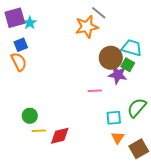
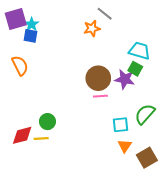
orange star: (87, 27) -> (92, 28), size x0.7
blue square: (21, 45) -> (31, 36), moved, turned 32
brown circle: (111, 58) -> (98, 78), moved
green circle: (30, 116) -> (47, 122), moved
red diamond: (60, 136) -> (22, 135), moved

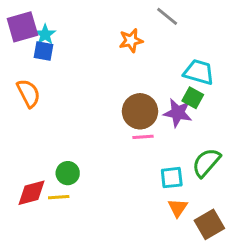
gray line: (105, 14) -> (167, 16), moved

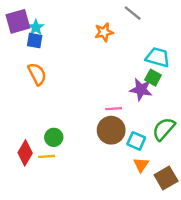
orange semicircle: (28, 93) -> (37, 74), moved
brown circle: (140, 111) -> (111, 130), moved
cyan square: (172, 178) -> (136, 141), turned 30
red diamond: (32, 193) -> (25, 153), turned -45

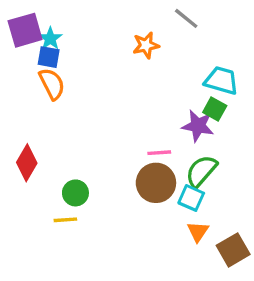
orange semicircle: (37, 74) -> (52, 84), moved
green semicircle: (164, 129) -> (201, 171), moved
red diamond: (25, 153) -> (27, 163), moved

